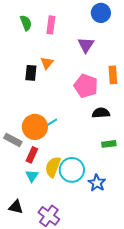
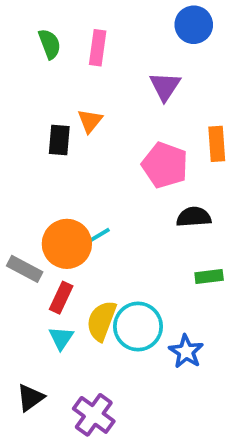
black triangle: (16, 207) -> (30, 398), turned -49

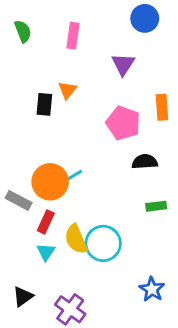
green semicircle: (50, 44) -> (23, 31), moved
yellow semicircle: (101, 321) -> (76, 239), turned -44
blue star: (186, 351) -> (152, 289), moved

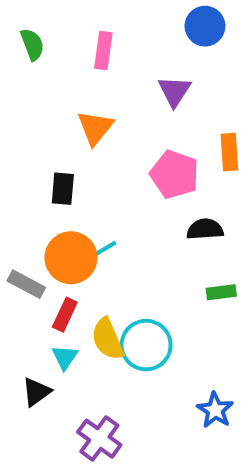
orange triangle: (67, 90) -> (95, 128), size x1.4
black rectangle: (44, 104) -> (63, 189), moved
black triangle: (23, 296) -> (36, 392), moved

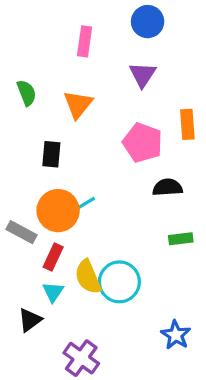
blue circle: (205, 26) -> (148, 22), moved
green semicircle: (32, 44) -> (27, 93), moved

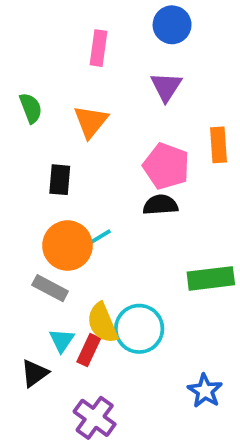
black semicircle: (167, 187) -> (160, 205), moved
gray rectangle: (22, 232) -> (50, 288), moved
green rectangle: (181, 239) -> (211, 278), size x1.6
red rectangle: (53, 257) -> (89, 350), moved

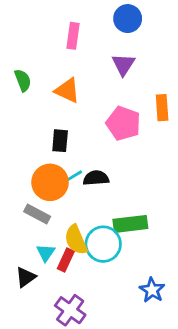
orange triangle: (91, 122) -> (67, 90), turned -44
black rectangle: (60, 180) -> (60, 141), moved
black semicircle: (160, 205) -> (96, 178), moved
green rectangle: (211, 278) -> (130, 224), moved

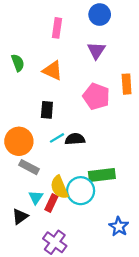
orange circle: (50, 182) -> (19, 141), moved

